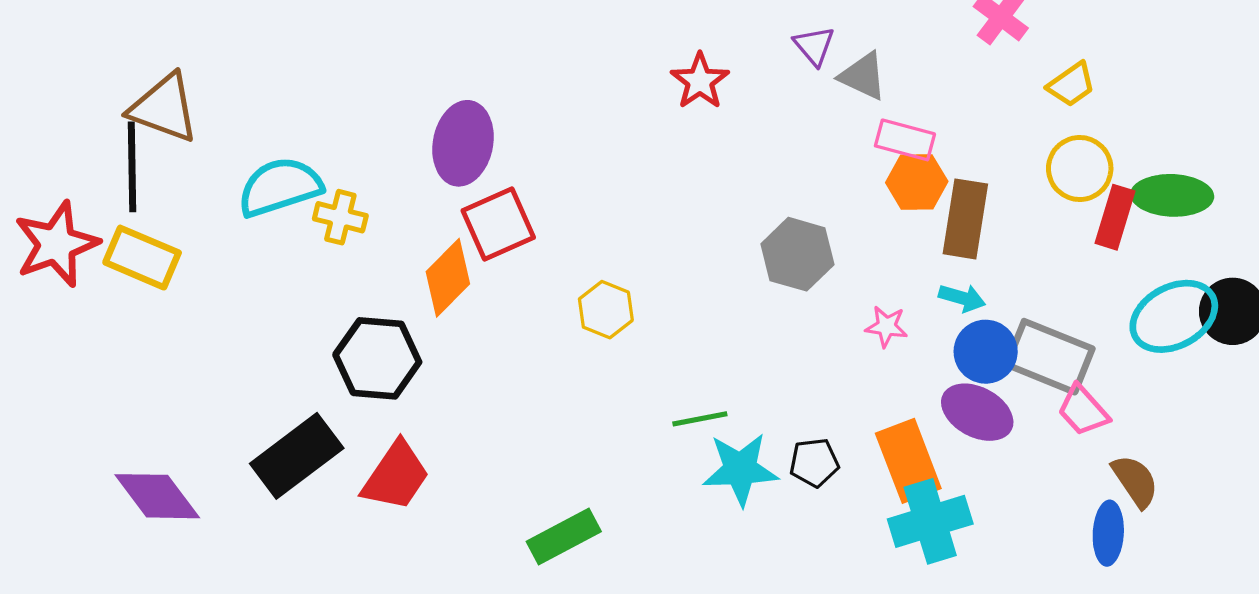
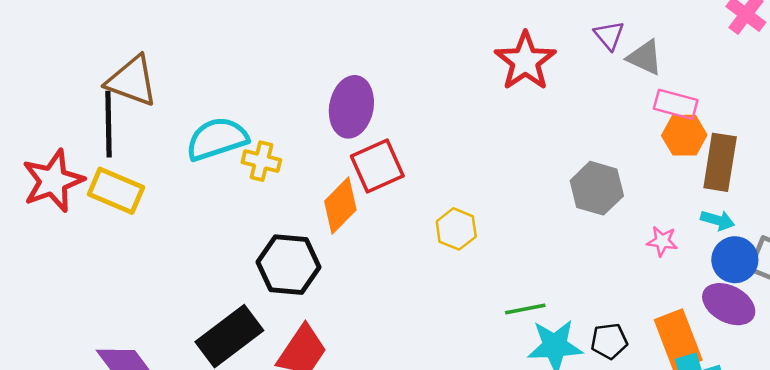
red star: (700, 81) -> (525, 61), size x1.4

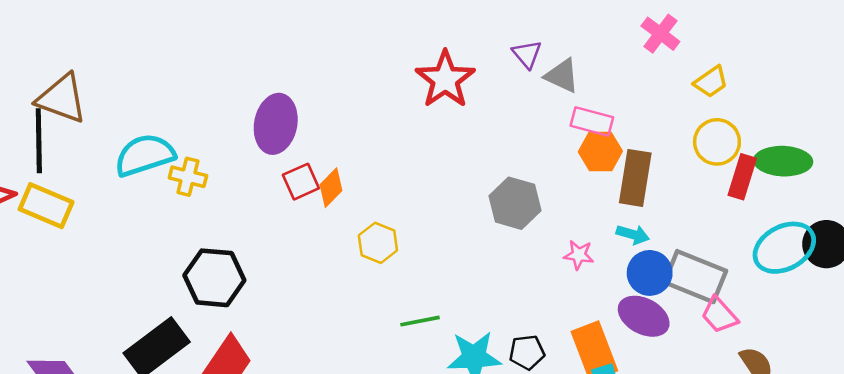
red square: (377, 166) -> (301, 182), size x0.7
orange diamond: (340, 205) -> (331, 188), moved, size x0.7
green line: (525, 309) -> (420, 321), moved

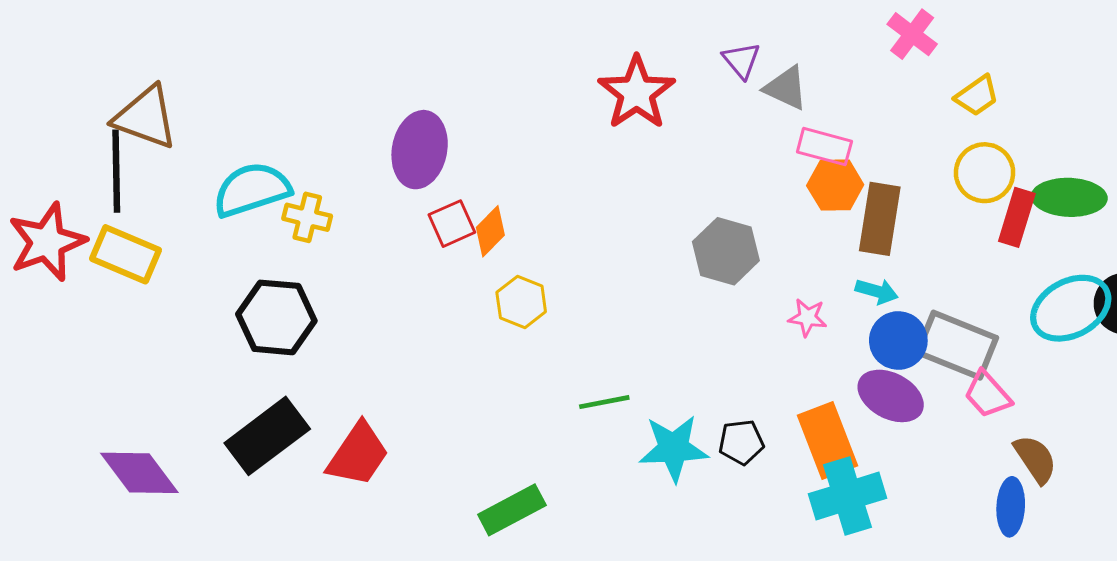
yellow hexagon: (378, 243) -> (521, 302), moved
black hexagon: (214, 278) -> (276, 317), moved

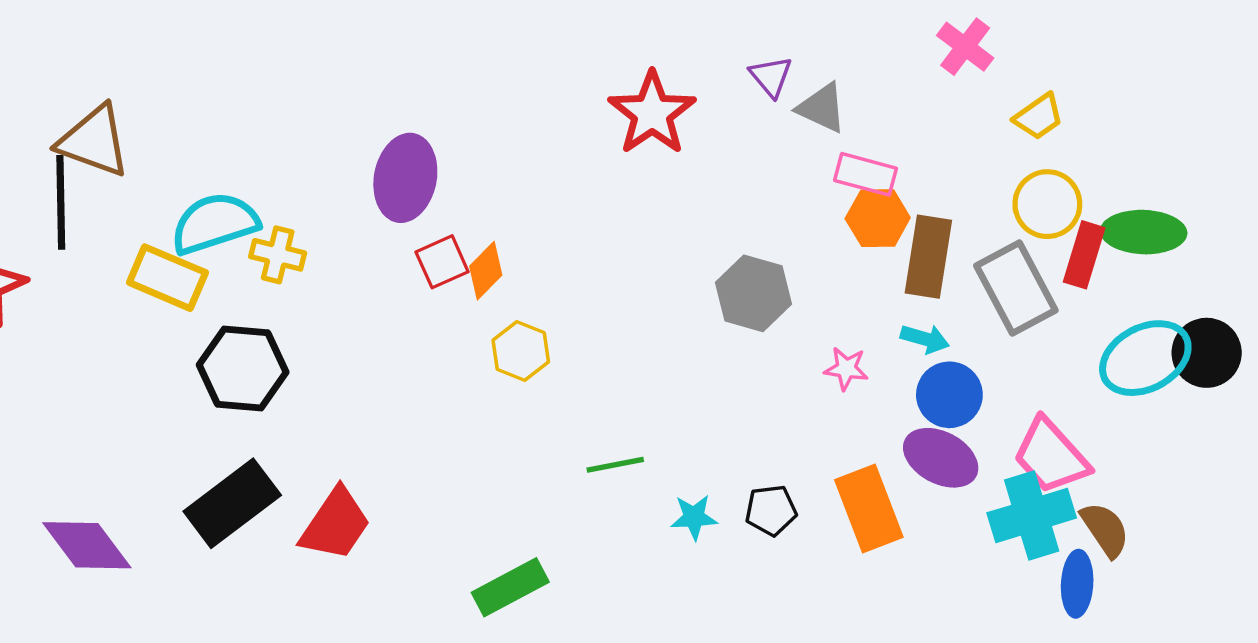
yellow rectangle: (126, 254) -> (167, 278), moved
gray rectangle: (957, 345) -> (1016, 288), moved, turned 40
pink trapezoid: (988, 394) -> (1051, 456), size x1.4
cyan star: (674, 448) -> (694, 517), size x0.6
cyan cross: (848, 496) -> (1032, 515), moved

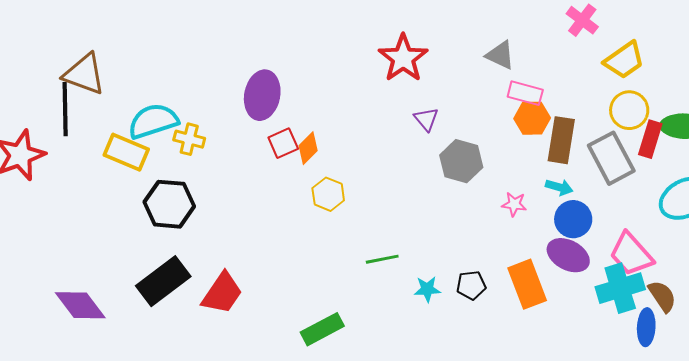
purple triangle: (771, 76) -> (426, 119), moved
yellow trapezoid: (1039, 117) -> (624, 60), size x1.4

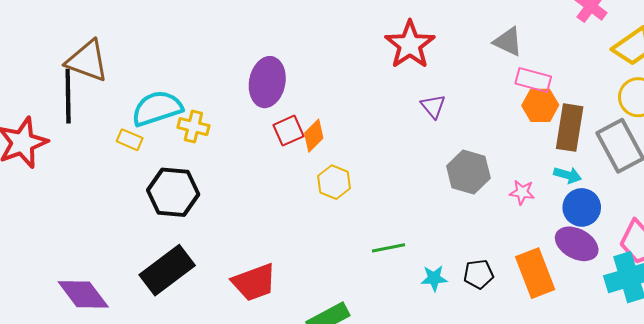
yellow rectangle: (126, 152) -> (130, 140), size x0.6
gray hexagon: (461, 161) -> (468, 172), moved
red trapezoid: (222, 293) -> (254, 282), moved, turned 36

